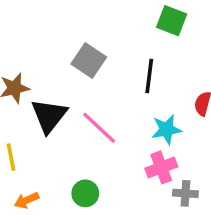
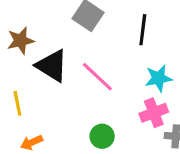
black triangle: (49, 116) -> (52, 66), turned -36
green circle: (85, 193) -> (102, 136), moved

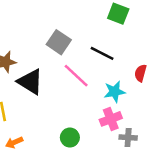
black line: (143, 30) -> (102, 53), turned -70
pink line: (97, 77) -> (76, 76), moved

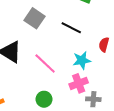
pink line: (76, 76) -> (45, 63), moved

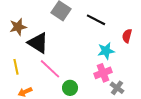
pink line: (45, 63) -> (50, 69), moved
gray cross: (93, 99) -> (117, 88), turned 32

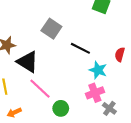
black line: (96, 20) -> (80, 48), moved
cyan star: (106, 51) -> (98, 70), turned 30

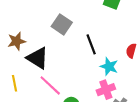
black line: (80, 48) -> (91, 44), turned 42

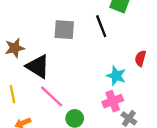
gray square: (62, 24) -> (64, 30), turned -30
black line: (91, 44) -> (101, 26), moved

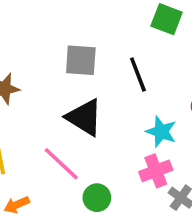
black line: (101, 26) -> (138, 74), moved
black triangle: (38, 66) -> (84, 117), moved

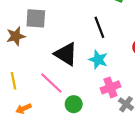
gray square: (81, 60) -> (36, 18), moved
cyan star: (161, 132) -> (98, 60), moved

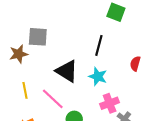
black line: (99, 27) -> (99, 45), turned 36
yellow line: (13, 81) -> (25, 90), moved

